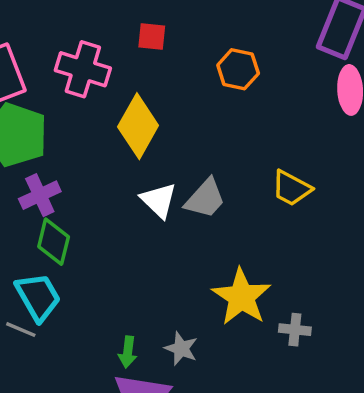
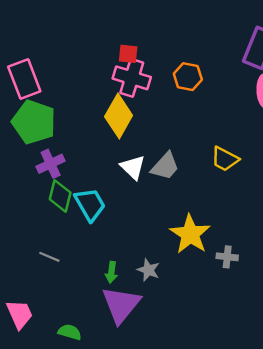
pink cross: (83, 69) -> (132, 78), moved
cyan trapezoid: (38, 297) -> (90, 204), moved
gray line: (21, 330) -> (49, 257), moved

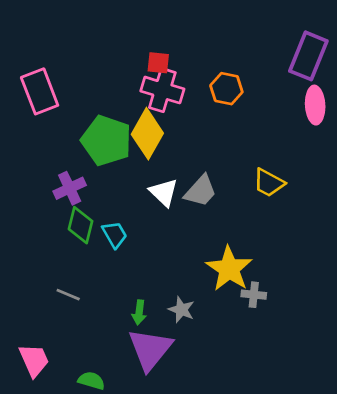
green pentagon: (34, 122) -> (106, 140), moved
cyan trapezoid: (90, 204) -> (115, 235), size x0.7
gray cross: (227, 257) -> (254, 295), moved

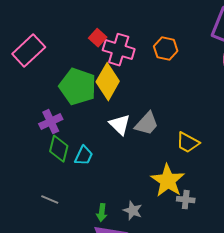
red square: (158, 63) -> (98, 38), moved, turned 36
pink rectangle: (40, 91) -> (29, 51), turned 68
yellow trapezoid: (269, 183) -> (188, 143), moved
cyan trapezoid: (115, 235) -> (84, 156), turned 55

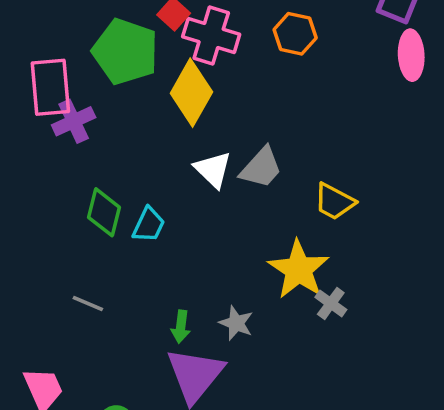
pink rectangle: (29, 51) -> (50, 87), moved, turned -52
green pentagon: (78, 87) -> (125, 52), moved
purple cross: (51, 122) -> (74, 121), moved
gray cross: (186, 200) -> (331, 303), turned 30

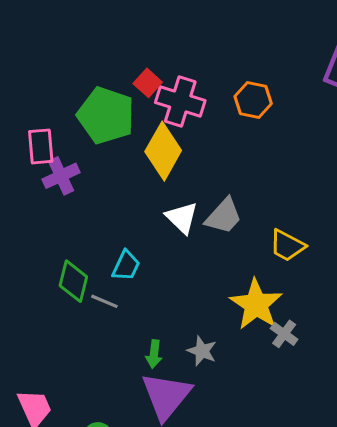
pink rectangle: (50, 87) -> (41, 146), size x0.7
green diamond: (104, 212) -> (73, 281), moved
gray line: (88, 303) -> (104, 301), moved

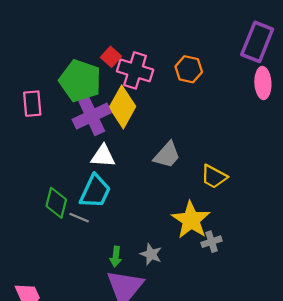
purple cross: (61, 176) -> (92, 116), moved, size x1.4
white triangle: (182, 218) -> (103, 156), moved, turned -40
cyan trapezoid: (126, 266) -> (95, 191), size x1.5
gray cross: (284, 334) -> (212, 242), turned 36

